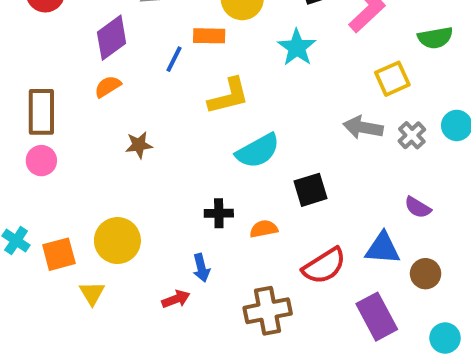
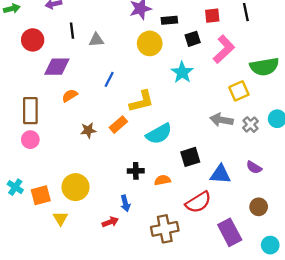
orange rectangle: (209, 36) -> (118, 125), moved, turned -42
purple diamond: (112, 38) -> (57, 67), moved, turned 36
green semicircle: (435, 38) -> (264, 67), size x1.4
blue triangle: (383, 248) -> (220, 174), moved

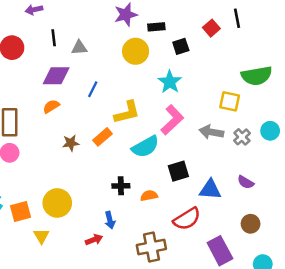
red square: (212, 16) -> (211, 28), moved, turned -35
pink L-shape: (224, 49) -> (172, 120), moved
purple diamond: (57, 67) -> (56, 76), moved
yellow square: (239, 91) -> (230, 101), turned 36

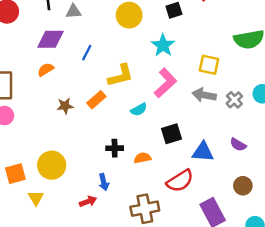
yellow square: (230, 101) -> (209, 65), moved
cyan semicircle: (145, 147) -> (139, 109), size x0.6

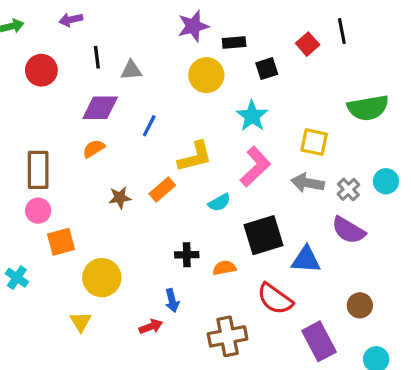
black square: (171, 134) -> (263, 235), size x1.4
purple semicircle: (238, 145) -> (348, 230), moved, size x1.5
orange square: (15, 174) -> (61, 242), moved
red semicircle: (180, 181) -> (275, 299), turned 68

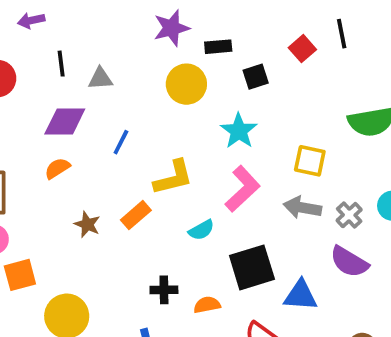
brown star: (120, 198) -> (87, 224), turned 30

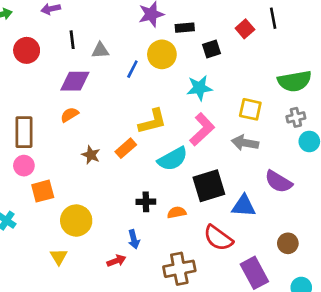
cyan star: (239, 131) -> (199, 88), turned 30
blue line: (121, 142) -> (132, 69), moved
gray cross: (349, 215) -> (296, 117), moved, turned 30
cyan semicircle: (201, 230) -> (173, 159), size x1.6

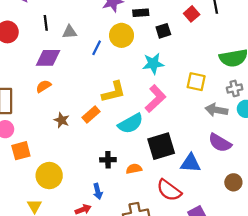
gray arrow: (245, 143) -> (216, 110), moved
brown circle: (288, 243) -> (233, 182), moved

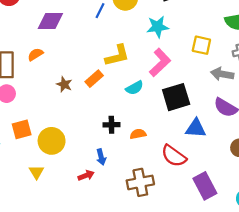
orange semicircle: (44, 86) -> (35, 54), moved
cyan semicircle: (131, 124) -> (135, 88), size x0.7
black square: (161, 146) -> (176, 97), moved
orange square: (21, 151) -> (22, 129), moved

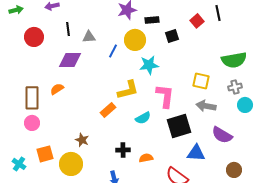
cyan star: (158, 27) -> (149, 65), moved
pink L-shape: (160, 62) -> (165, 96), turned -40
gray arrow: (222, 74) -> (206, 106), moved
brown star: (64, 84) -> (82, 140), moved

